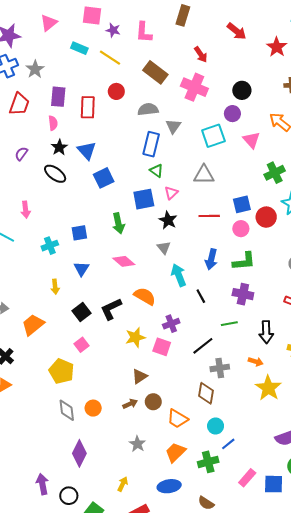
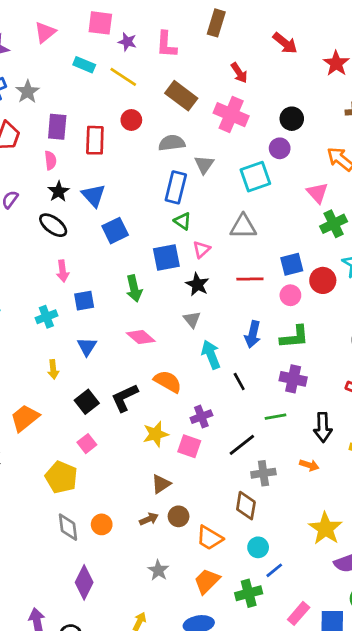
pink triangle: (251, 140) -> (317, 193), moved
pink arrow: (26, 210) -> (63, 271), moved
yellow star: (268, 388) -> (325, 528), moved

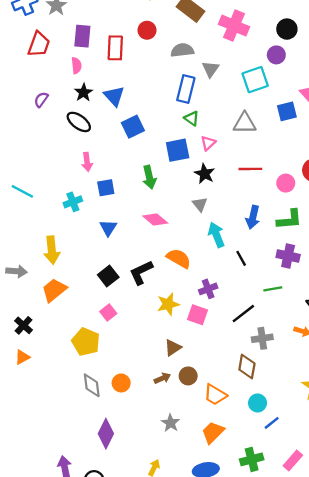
blue square: (292, 264) -> (287, 111), moved
yellow arrow: (53, 369) -> (52, 250), moved, size x1.6
green cross: (249, 593) -> (252, 459), moved

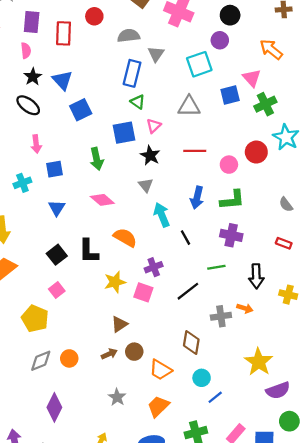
black L-shape: (141, 272) -> (89, 251), turned -65
gray cross: (262, 338) -> (221, 316), moved
gray diamond: (92, 385) -> (41, 361), turned 75

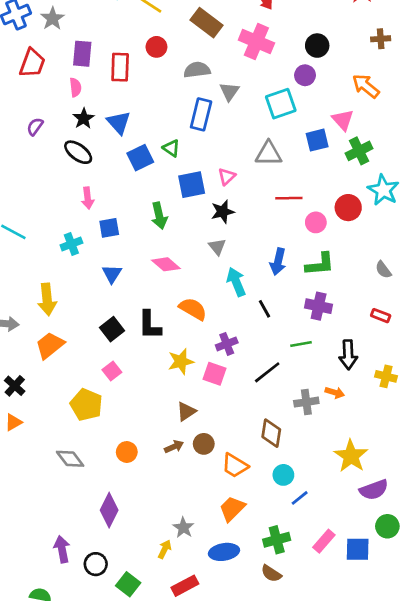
green triangle: (138, 102) -> (171, 148), moved
red line: (195, 151) -> (289, 198), moved
black star: (150, 155) -> (223, 212), turned 30
gray diamond: (41, 361) -> (70, 459), moved, turned 75
gray star: (117, 397) -> (183, 528), moved

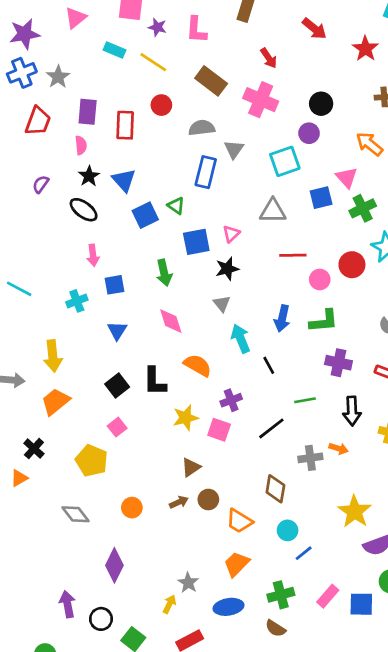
pink diamond: (166, 264) -> (171, 321), turned 32
purple cross: (319, 306) -> (339, 363), moved
black cross: (15, 386) -> (34, 449), moved

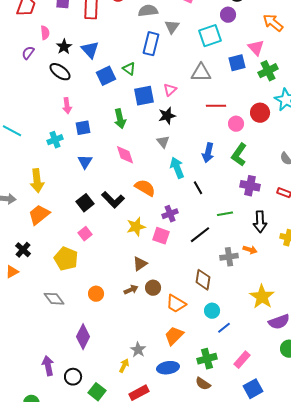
pink semicircle: (81, 145) -> (45, 33), moved
green L-shape: (324, 321) -> (239, 155), turned 130
black L-shape: (155, 381) -> (113, 200), turned -45
blue square: (361, 604) -> (253, 389), moved, turned -30

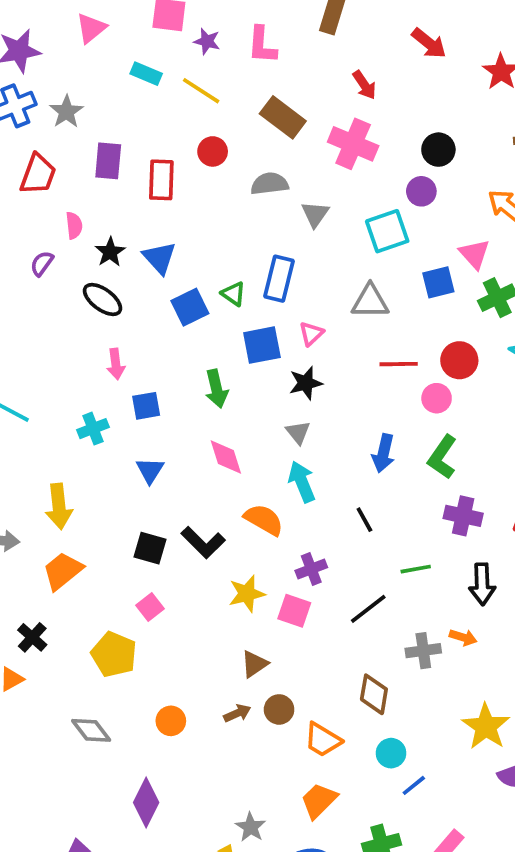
blue rectangle: (151, 44) -> (279, 279), moved
red circle: (260, 113) -> (459, 360), moved
cyan arrow: (177, 168) -> (302, 482), moved
black square: (85, 203) -> (150, 548), turned -36

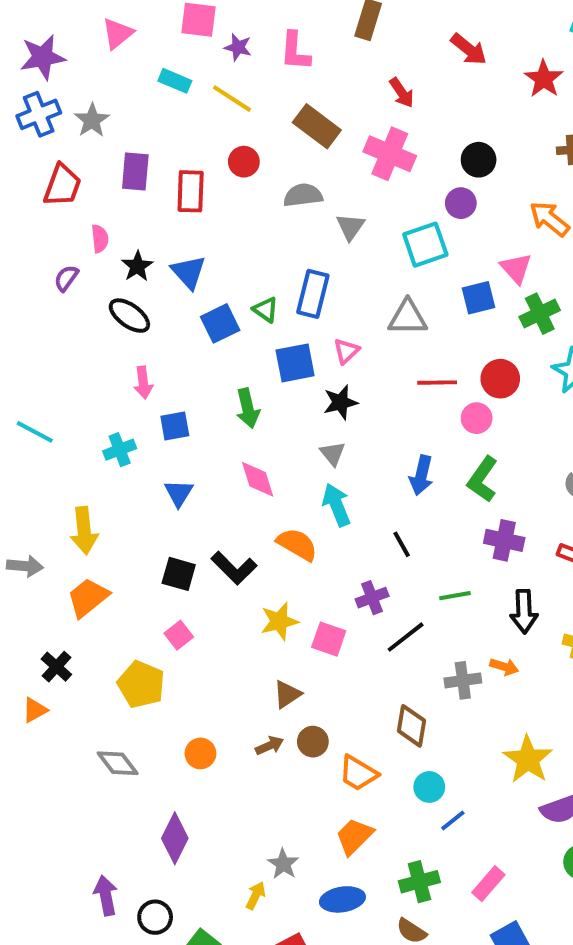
purple cross: (311, 569) -> (372, 598), moved

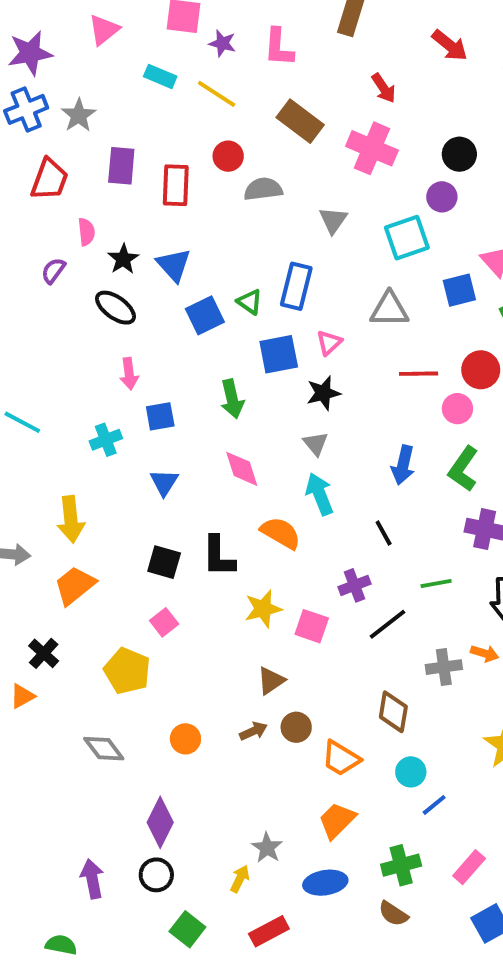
gray semicircle: (303, 195) -> (263, 189), moved
black L-shape: (234, 568) -> (218, 556), turned 45
black circle: (155, 917) -> (156, 875), moved

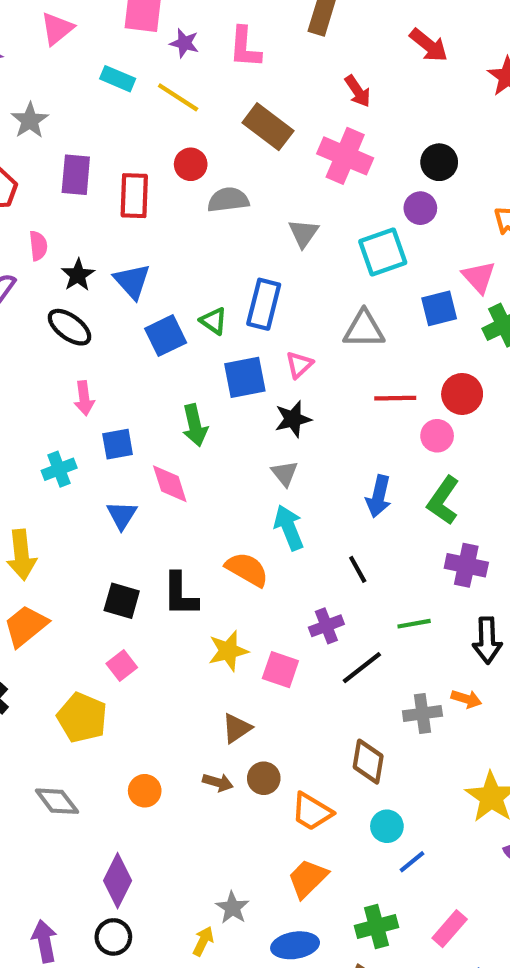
pink diamond: (242, 469) -> (170, 484), moved
brown arrow: (253, 731) -> (218, 782), turned 40

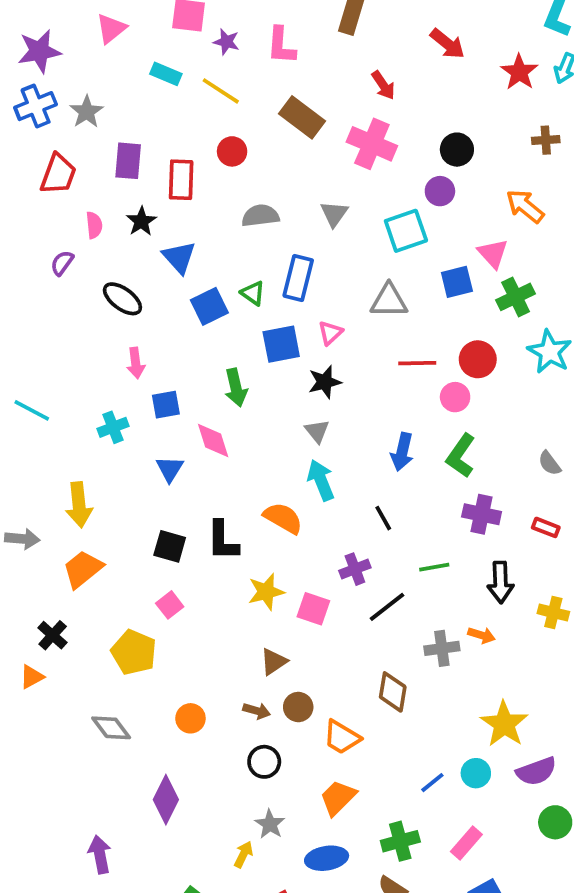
gray semicircle: (228, 200) -> (260, 216), moved
black star: (78, 275) -> (141, 221), moved
cyan circle: (387, 826) -> (476, 773), moved
black circle: (113, 937) -> (264, 762), moved

